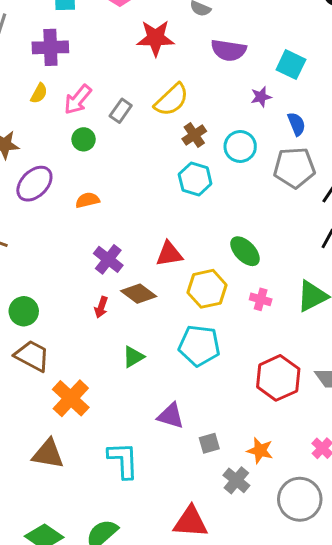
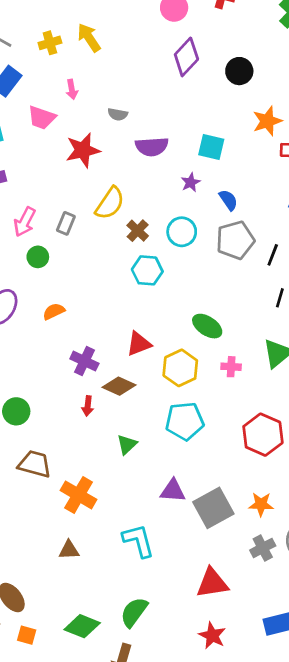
green circle: (24, 311) -> (16, 411), moved
gray square: (209, 443) -> (213, 508), size x2.0
brown triangle: (48, 454) -> (69, 550), size x0.7
gray cross: (236, 480) -> (263, 548), moved, turned 35

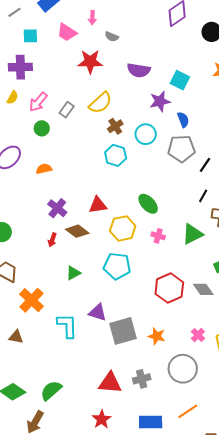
gray semicircle: (118, 114) -> (112, 37), moved
purple star: (191, 182) -> (160, 101), size x1.5
cyan L-shape: (139, 541) -> (67, 326), moved
gray cross: (263, 548) -> (142, 379), moved

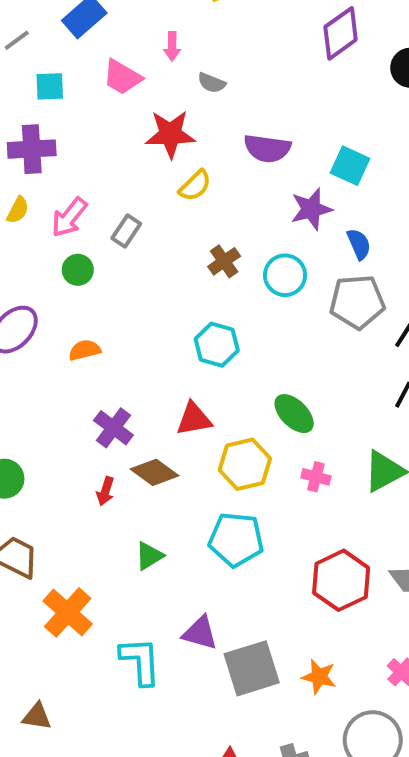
yellow semicircle: (100, 103) -> (195, 186), moved, size x0.7
cyan hexagon: (116, 155) -> (217, 345), moved
brown triangle: (16, 337) -> (37, 716), moved

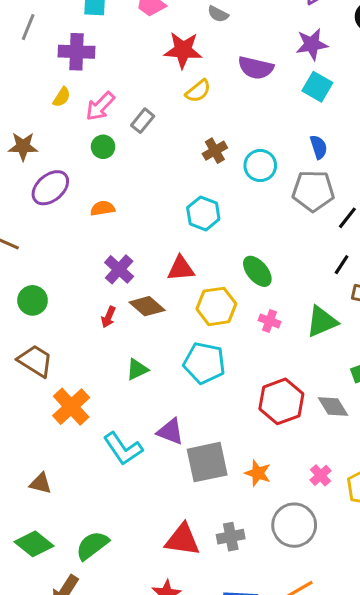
purple star: (311, 209) -> (312, 44), moved
cyan L-shape: (140, 661) -> (123, 449), turned 144

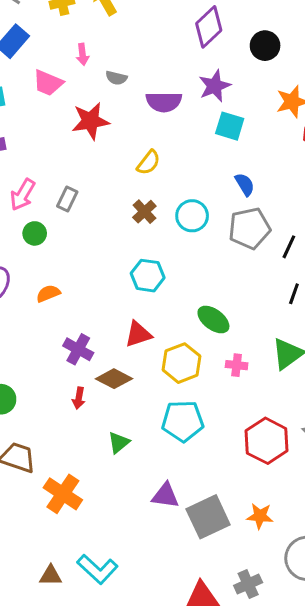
purple semicircle: (256, 68) -> (164, 102), moved
yellow semicircle: (198, 91) -> (148, 163), moved
cyan L-shape: (123, 449) -> (97, 569), moved

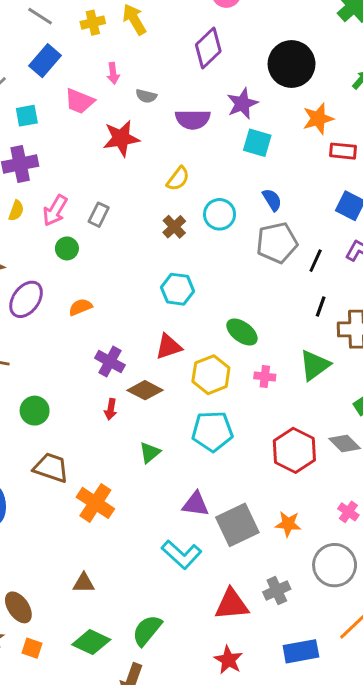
purple diamond: (209, 27) -> (208, 48), moved
black circle: (265, 46) -> (292, 64), size x1.6
cyan circle: (192, 216) -> (220, 214), moved
cyan L-shape: (97, 569) -> (182, 555), moved

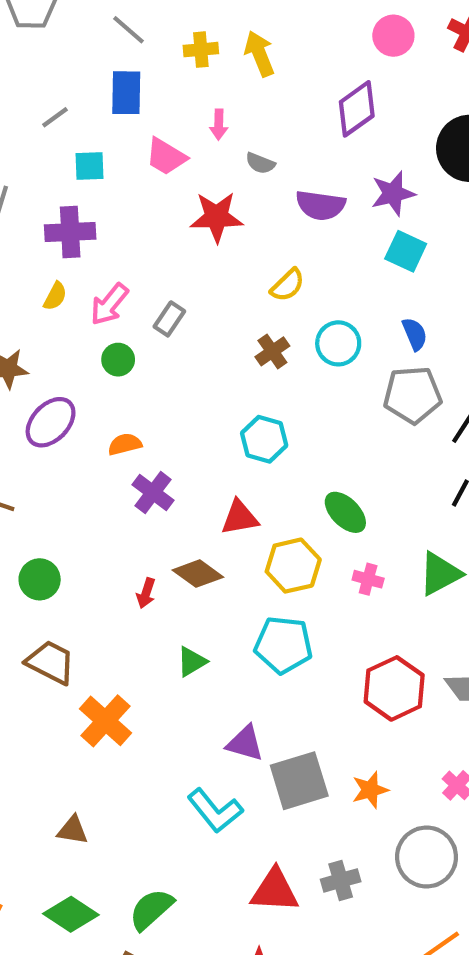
blue rectangle: (45, 61) -> (126, 93), turned -48
purple cross: (110, 362) -> (153, 493), moved
orange star: (288, 524) -> (370, 790), turned -30

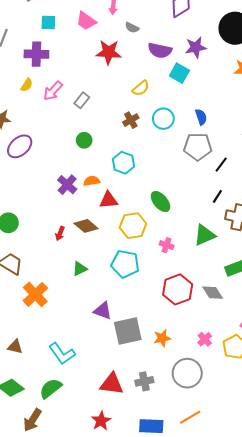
cyan square: (406, 251) -> (179, 73), moved
green circle: (118, 360) -> (84, 140), moved
orange semicircle: (125, 444) -> (92, 181), moved
pink cross: (368, 579) -> (167, 245), moved
cyan L-shape: (215, 811) -> (62, 354), moved

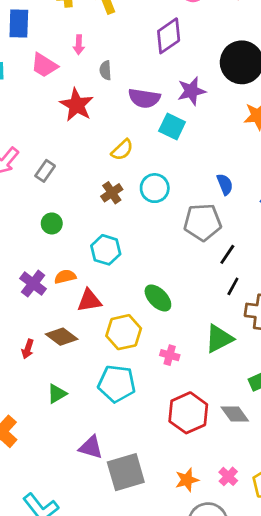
gray semicircle: (132, 28) -> (105, 70), turned 64
red star: (109, 52) -> (77, 105), turned 30
blue semicircle: (201, 117) -> (225, 184), moved
black line: (221, 165) -> (227, 254), moved
orange star: (162, 338) -> (187, 480), moved

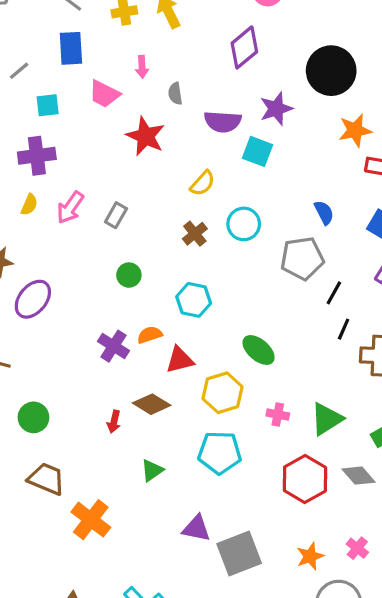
green triangle: (219, 339) -> (327, 419), moved

